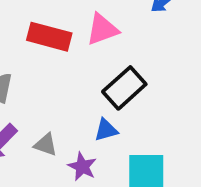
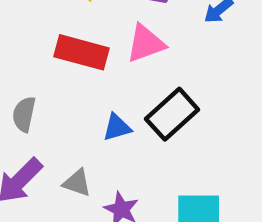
blue triangle: (106, 130) -> (117, 127), moved

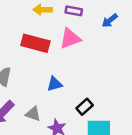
black rectangle: (172, 114) -> (85, 107), moved, size x0.6

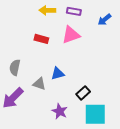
red rectangle: (35, 43) -> (41, 39), size x0.6
gray triangle: (33, 114) -> (39, 84), moved

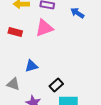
blue arrow: (104, 20) -> (77, 13), turned 72
gray triangle: (39, 84) -> (13, 84), moved

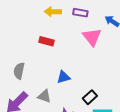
pink triangle: (44, 28) -> (92, 37), moved, turned -48

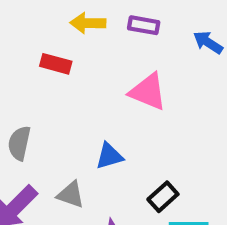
pink triangle: (92, 37) -> (148, 92), moved, turned -30
red rectangle: (46, 41) -> (56, 64), moved

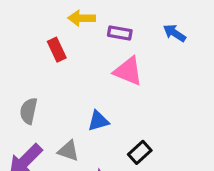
purple rectangle: (144, 25) -> (120, 33), moved
red rectangle: (56, 64) -> (57, 50), turned 50

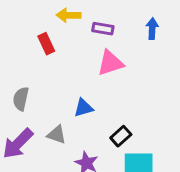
blue arrow: (175, 33) -> (152, 29), turned 60
pink triangle: (128, 71) -> (110, 63), turned -40

